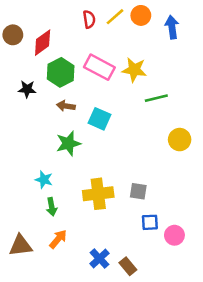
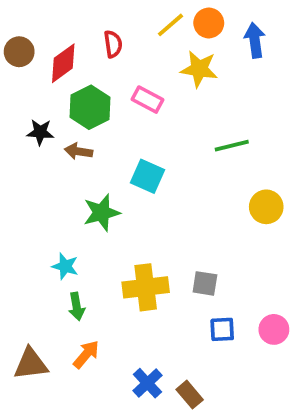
red semicircle: (89, 19) -> (113, 44), moved
pink rectangle: (99, 67) -> (147, 100), size x0.7
yellow star: (134, 70) -> (199, 69), moved
brown arrow: (66, 106) -> (79, 151), moved
pink circle: (174, 235) -> (274, 329), moved

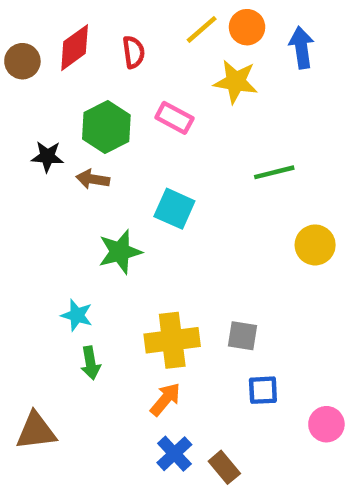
red diamond: (63, 63) -> (75, 48), moved
pink circle: (274, 329) -> (326, 424), moved
orange arrow: (86, 354) -> (165, 399), moved

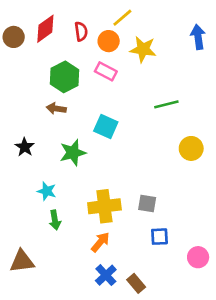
orange circle: (247, 27) -> (109, 41), moved
blue arrow: (301, 48) -> (198, 37), moved
black star: (47, 156) -> (25, 147), moved, turned 30

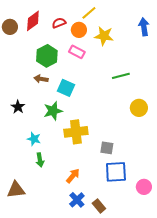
red semicircle: (81, 31) -> (59, 23), turned -104
cyan square: (106, 126) -> (66, 88), moved
yellow cross: (104, 206) -> (76, 132), moved
blue square: (160, 237) -> (116, 172), size x1.6

